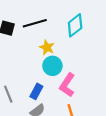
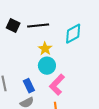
blue rectangle: (36, 91) -> (29, 86), turned -64

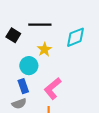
black square: (13, 25) -> (13, 35), moved
cyan circle: (47, 66) -> (29, 66), moved

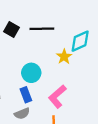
black square: (13, 35) -> (11, 30), moved
yellow star: (44, 49) -> (64, 57), moved

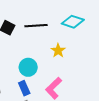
cyan diamond: (80, 41) -> (73, 22), moved, turned 45

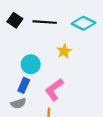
blue rectangle: (24, 88) -> (24, 85), turned 40

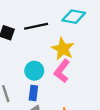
yellow star: (64, 51) -> (63, 49), size x1.5
pink L-shape: (54, 90) -> (62, 71), moved

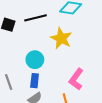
pink L-shape: (62, 71) -> (76, 79), moved

